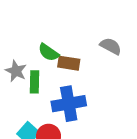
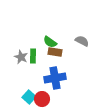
green semicircle: (49, 52) -> (50, 42), moved
green rectangle: (35, 82) -> (33, 56), moved

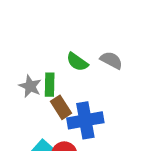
gray semicircle: (82, 41) -> (111, 60), moved
brown rectangle: (55, 52) -> (61, 107), moved, turned 48

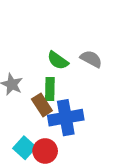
green rectangle: (50, 85) -> (50, 89), moved

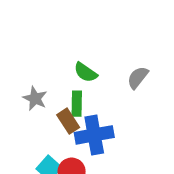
gray semicircle: (91, 59) -> (138, 78), moved, turned -80

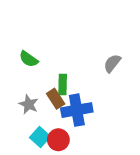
green semicircle: (86, 72) -> (29, 59), moved
gray star: (35, 98) -> (29, 104), moved

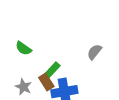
green rectangle: (63, 85) -> (52, 70), turned 42

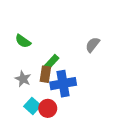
brown rectangle: (46, 82) -> (45, 74), turned 42

